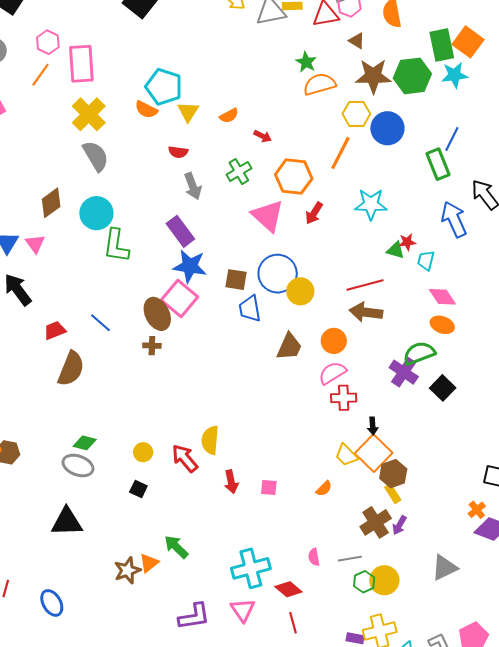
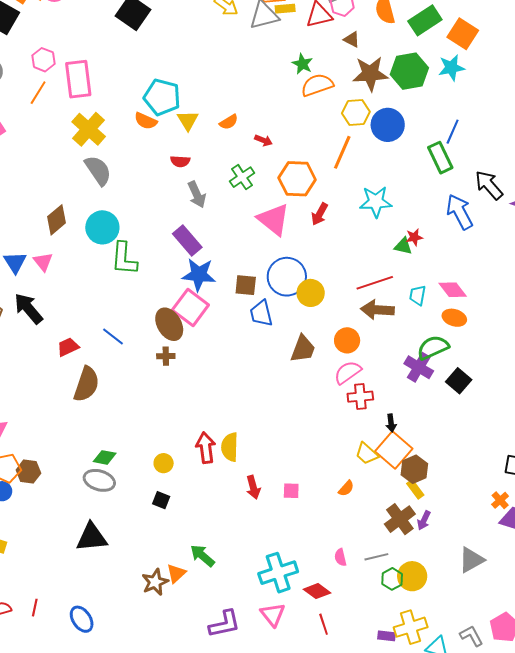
green rectangle: (442, 45) -> (425, 20), moved, turned 72
cyan trapezoid: (426, 260) -> (418, 295), moved
red arrow: (185, 458) -> (206, 448), moved, turned 36

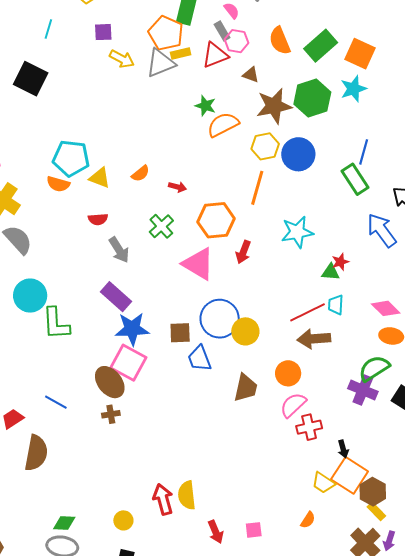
yellow triangle: (188, 120) -> (100, 178), turned -30
cyan trapezoid: (418, 295) -> (336, 305), moved

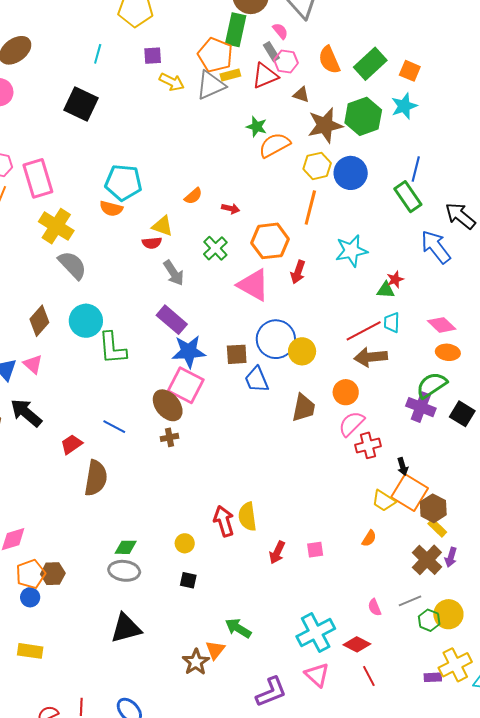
orange square: (360, 54) -> (410, 71), size x0.7
yellow triangle: (100, 178) -> (162, 226), moved
red arrow: (216, 532) -> (277, 552), turned 50

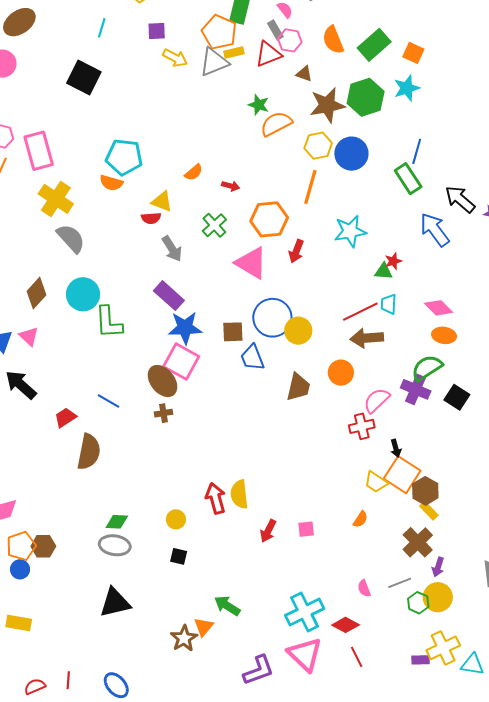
pink semicircle: (352, 424) -> (377, 400), moved
purple arrow: (451, 557) -> (438, 567), moved
pink triangle: (317, 675) -> (305, 654), size x1.4

